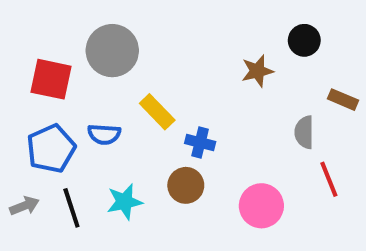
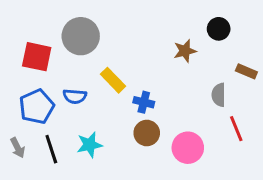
brown circle: (186, 185) -> (147, 133), moved
gray arrow: (24, 206) -> (18, 148), turned 84

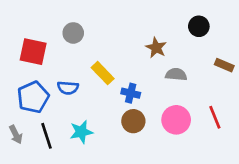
gray circle: (81, 36) -> (73, 33), size x0.6
brown star: (185, 51) -> (156, 48), moved, turned -30
gray semicircle: (219, 95) -> (176, 74), moved, turned 95
pink circle: (188, 148) -> (176, 120), moved

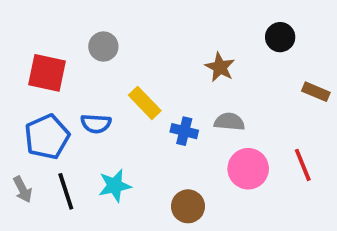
gray semicircle: (176, 74) -> (229, 122), moved
brown circle: (133, 121) -> (188, 206), moved

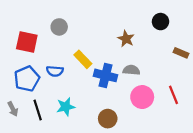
blue cross: (184, 131) -> (106, 75), size x1.5

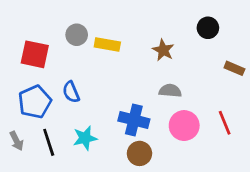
yellow rectangle: (83, 59) -> (107, 45), moved, turned -36
blue semicircle: (55, 71) -> (71, 92), turned 63
blue cross: (106, 75) -> (134, 120), moved

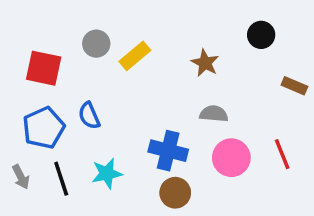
yellow rectangle: (107, 45) -> (135, 56), turned -50

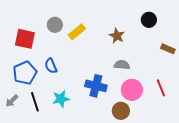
gray arrow: (21, 177) -> (12, 101), turned 72
brown circle: (175, 193) -> (121, 111), moved

